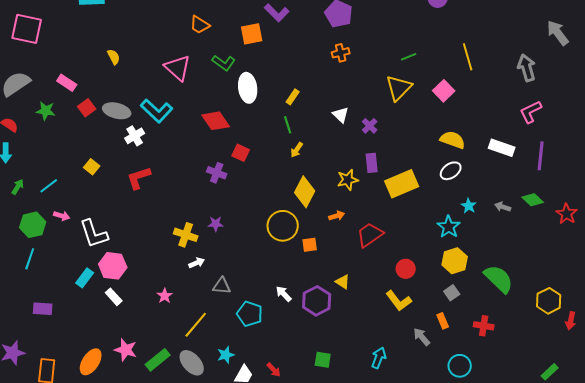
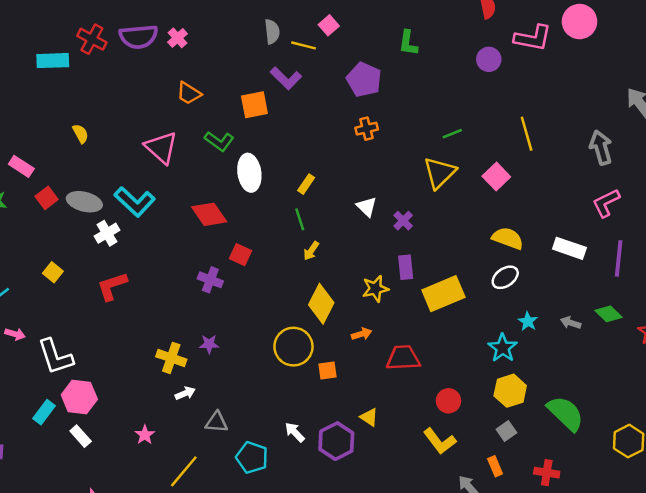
red trapezoid: (370, 235) -> (403, 358), turned 32

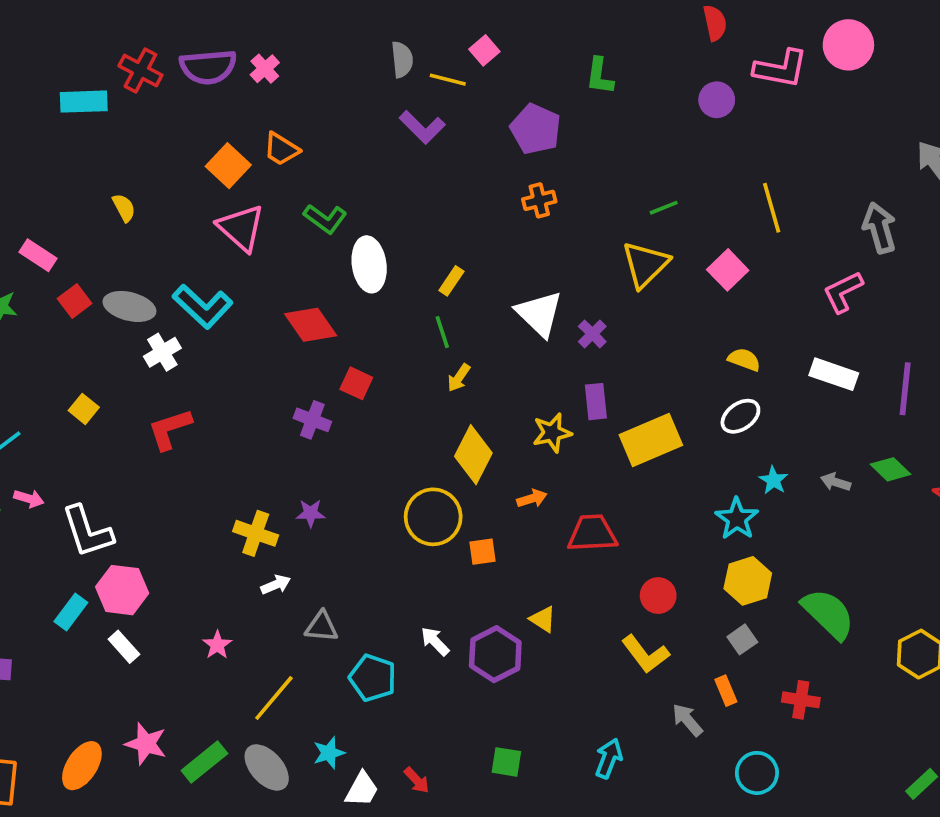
orange square: (254, 105) -> (228, 166), moved, turned -36
pink L-shape: (606, 203) -> (843, 292), moved
white triangle: (367, 207) -> (539, 314), size x1.6
yellow semicircle: (508, 238) -> (744, 360), size x0.7

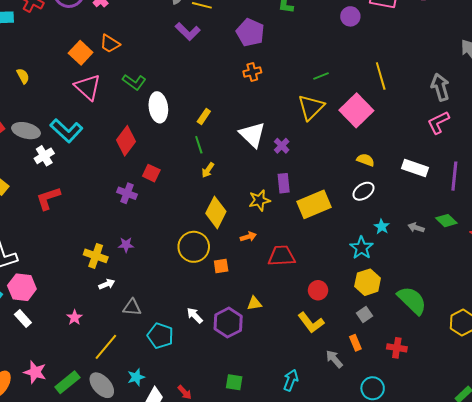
pink square: (728, 270) -> (356, 110), size x1.5
pink L-shape: (843, 292) -> (438, 123), moved
red diamond: (311, 325) -> (126, 141), turned 72
yellow triangle: (543, 619) -> (254, 303), turned -42

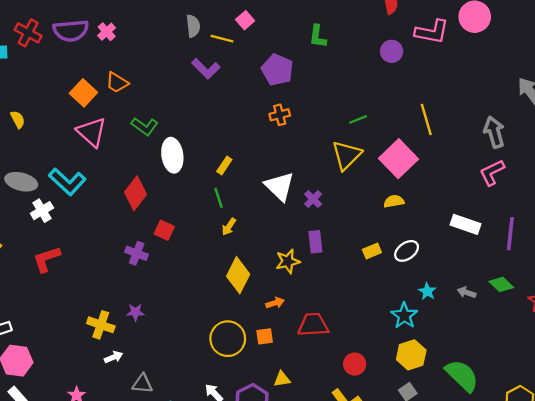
yellow semicircle: (366, 160) -> (394, 201), moved, turned -30
yellow rectangle: (314, 204) -> (372, 251), moved, size x0.5
yellow circle: (194, 247) -> (228, 339), moved
orange square: (221, 266) -> (265, 336), moved

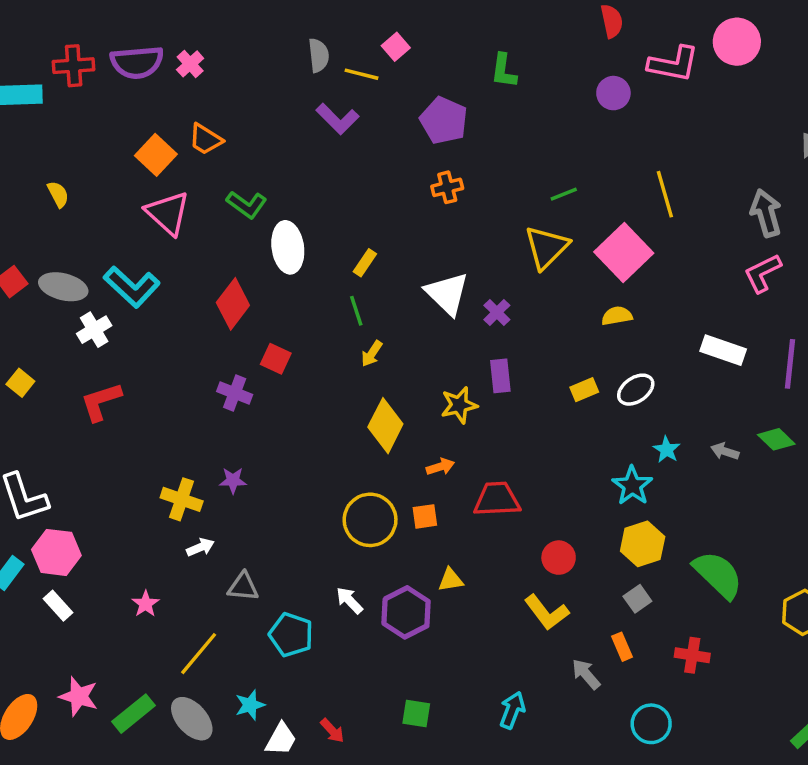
red cross: (28, 33) -> (74, 66), turned -32

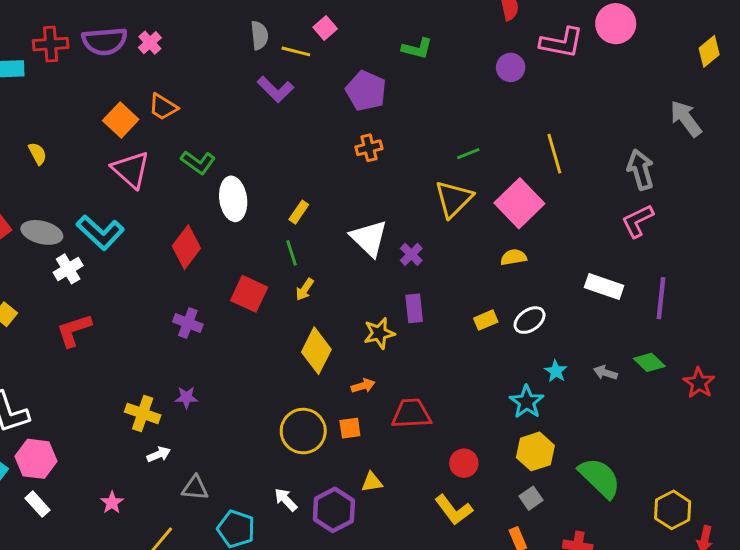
green L-shape: (504, 71) -> (417, 48), turned -84
red square: (276, 359) -> (249, 294), moved, size x1.4

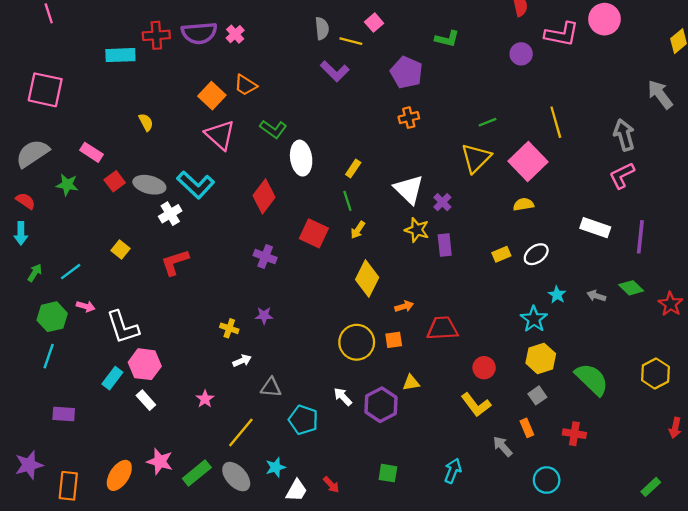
yellow star: (379, 333) -> (417, 230), moved, turned 30
yellow cross: (143, 414) -> (229, 328), size x0.7
yellow hexagon: (673, 510) -> (655, 373), moved

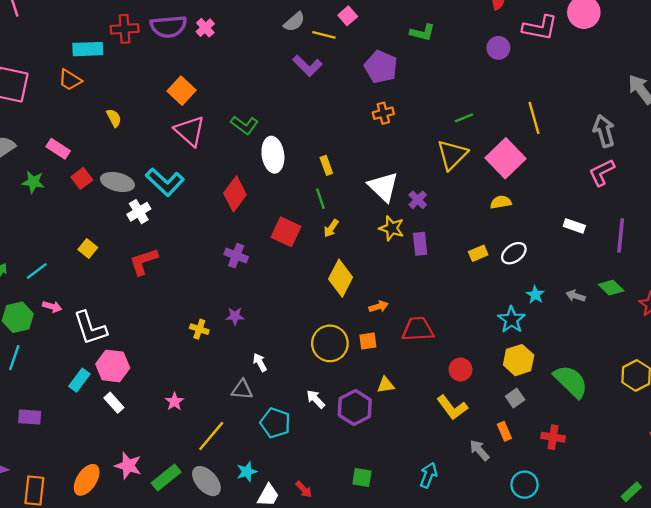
gray semicircle: (322, 28) -> (294, 22), turned 55
orange trapezoid: (246, 85) -> (70, 80), moved
yellow rectangle: (353, 169) -> (326, 165), turned -54
white rectangle: (595, 228) -> (574, 226), size x0.7
white arrow: (242, 361) -> (260, 362), moved, turned -96

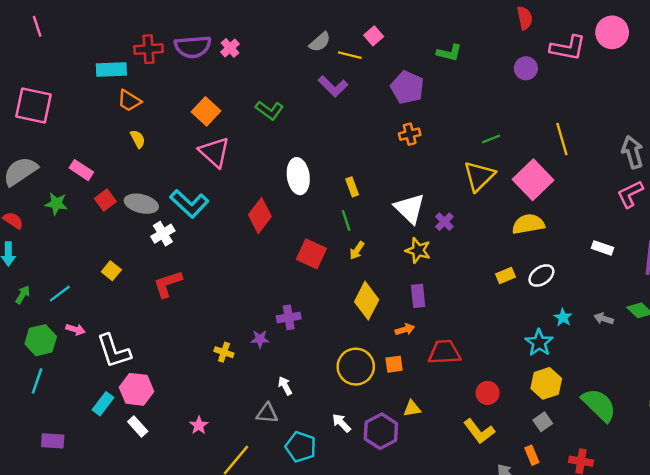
orange trapezoid: (70, 80) -> (129, 101), moved
green L-shape: (244, 125) -> (269, 110), moved
yellow semicircle: (501, 202) -> (528, 224), size x1.5
purple rectangle: (420, 244) -> (418, 296), moved
purple cross: (236, 256) -> (289, 317), moved, turned -30

